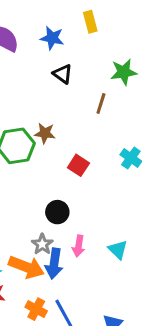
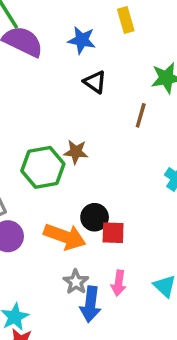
red square: (78, 165) -> (113, 233), moved, turned -30
black circle: (57, 212) -> (95, 217), moved
orange arrow: (26, 267) -> (65, 237), moved

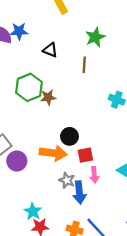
blue star: (82, 40) -> (19, 31), moved
green hexagon: (43, 167) -> (29, 87), moved
red square: (113, 233) -> (85, 155), moved

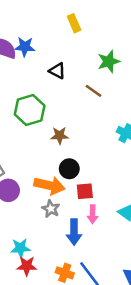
brown line: (84, 65) -> (93, 91), turned -63
brown star: (48, 97) -> (60, 136), moved
gray star: (67, 180) -> (51, 209), moved
cyan star: (33, 211) -> (20, 248), turned 30

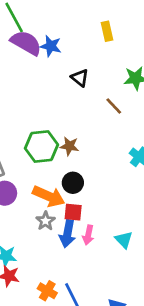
green hexagon: (30, 110) -> (41, 147), moved
red square: (85, 191) -> (73, 212), moved
blue arrow: (74, 232) -> (67, 234), moved

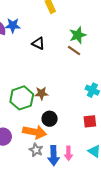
brown line: (114, 106) -> (74, 50), moved
red square: (73, 212) -> (90, 121), moved

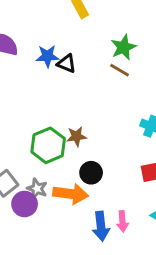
blue star: (13, 25) -> (48, 56), moved
gray star: (36, 150) -> (37, 189), moved

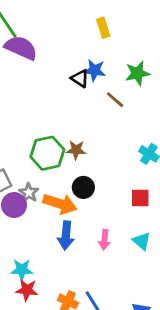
blue star: (48, 56) -> (95, 70), moved
brown line: (120, 70) -> (115, 100), moved
blue arrow: (101, 226) -> (66, 235), moved

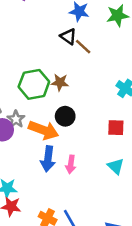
black triangle: (80, 78) -> (68, 37), moved
brown line: (115, 100) -> (83, 47), moved
pink arrow: (104, 240) -> (71, 164), moved

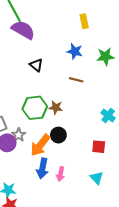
black triangle: (68, 37) -> (36, 65), moved
brown line: (83, 47) -> (76, 80), turned -32
orange arrow: (44, 130) -> (40, 145), turned 105

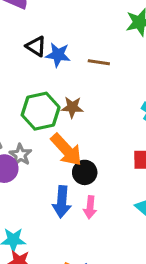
blue star: (75, 51) -> (58, 55), moved
black circle: (58, 135) -> (85, 172), moved
orange arrow: (40, 145) -> (66, 150), moved, turned -75

